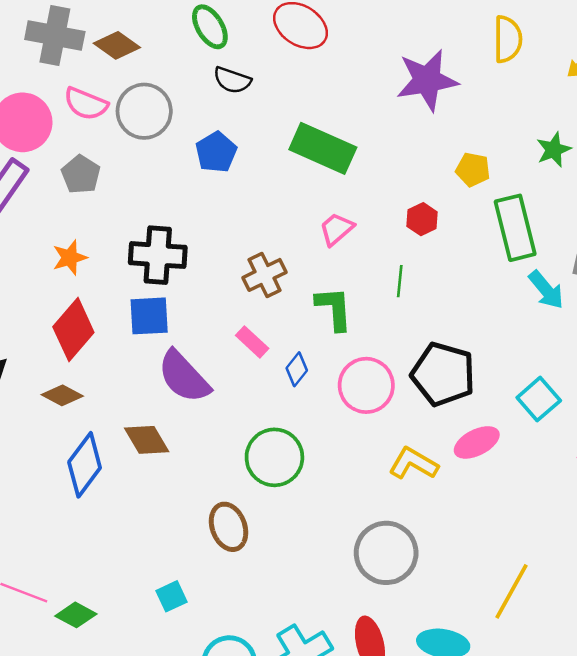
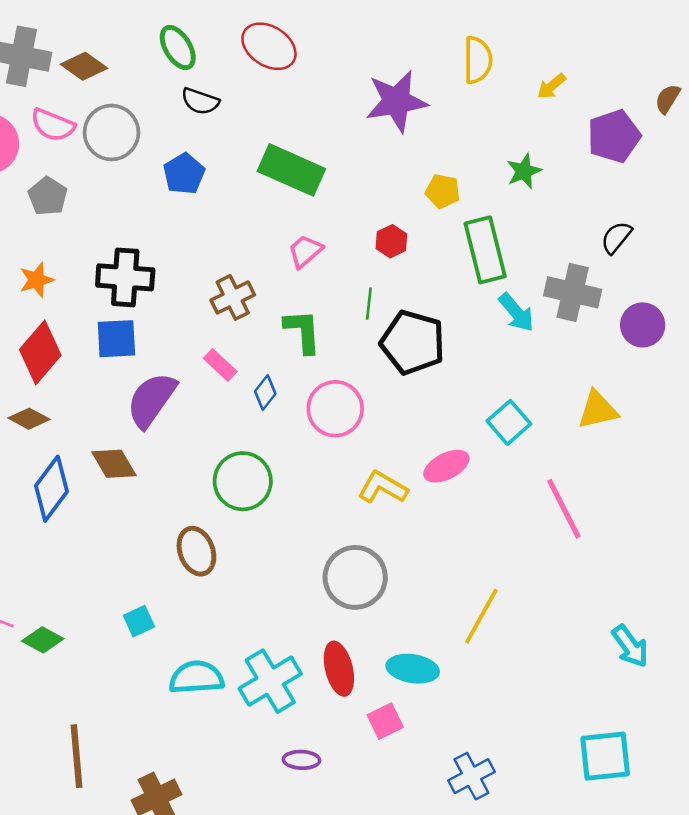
black pentagon: (443, 374) -> (413, 342), moved
purple semicircle: (184, 377) -> (151, 400), turned 78

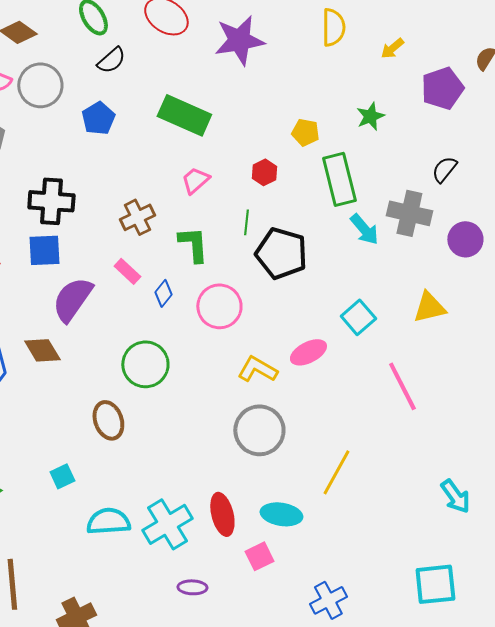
black semicircle: (200, 101) -> (111, 60), turned -60
purple star: (396, 101) -> (239, 40), moved
gray circle: (355, 577) -> (259, 430), moved

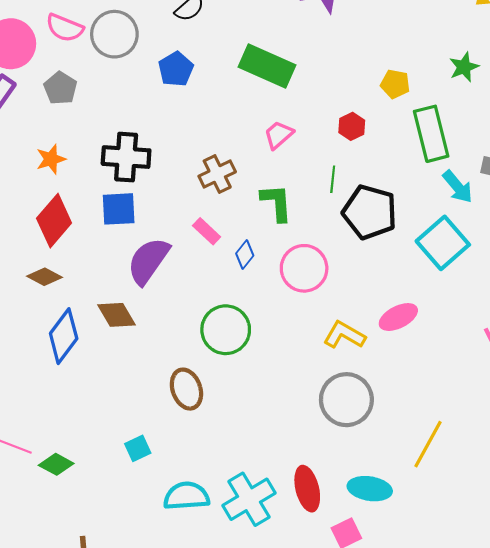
cyan square: (358, 317) -> (443, 243), moved, size x1.4

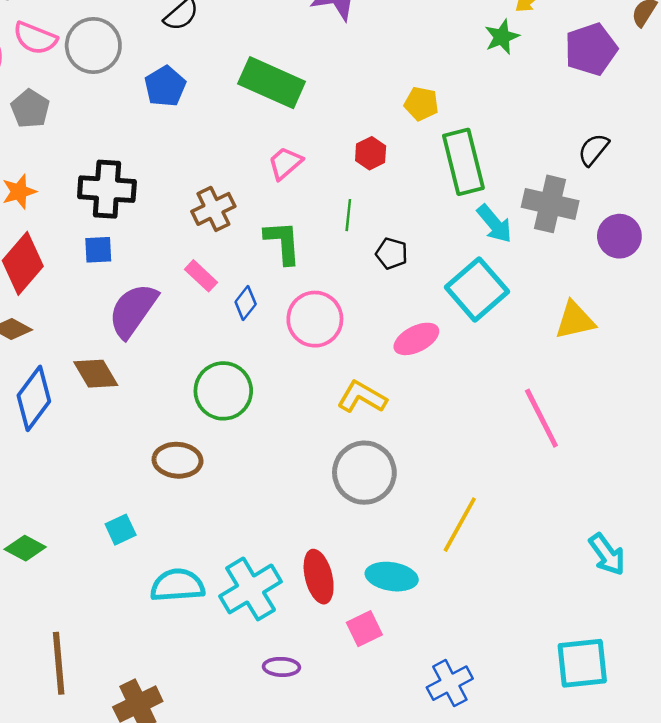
green star: (464, 67) -> (502, 37), moved
blue square: (119, 209) -> (98, 250), size x0.7
black pentagon: (370, 212) -> (392, 253), size x0.5
pink ellipse: (398, 317) -> (416, 339), moved
brown ellipse: (186, 389) -> (177, 460), turned -66

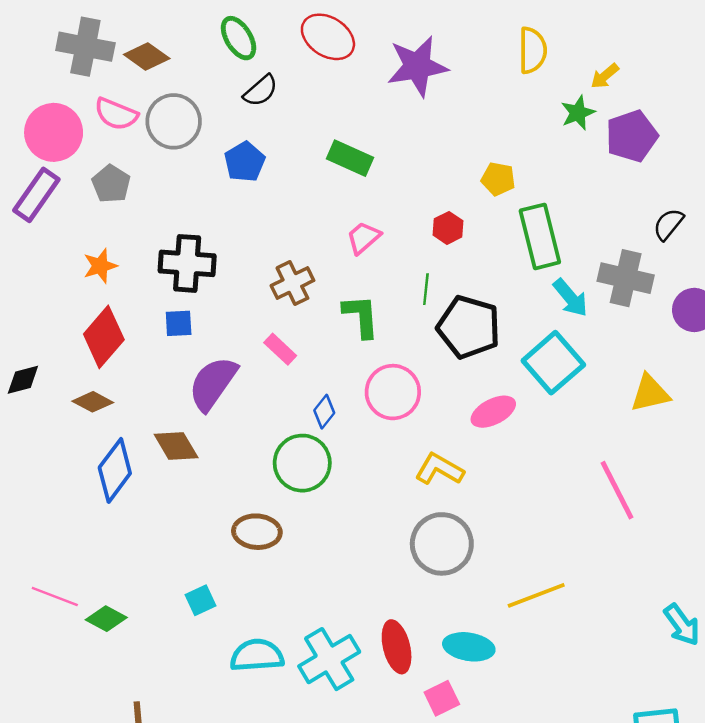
purple pentagon: (591, 49) -> (632, 136), moved
green rectangle: (272, 83) -> (350, 158), size x0.7
black pentagon: (392, 253) -> (469, 327), size x2.0
blue diamond: (246, 303) -> (324, 412), moved
yellow line: (460, 525) -> (536, 595), turned 40

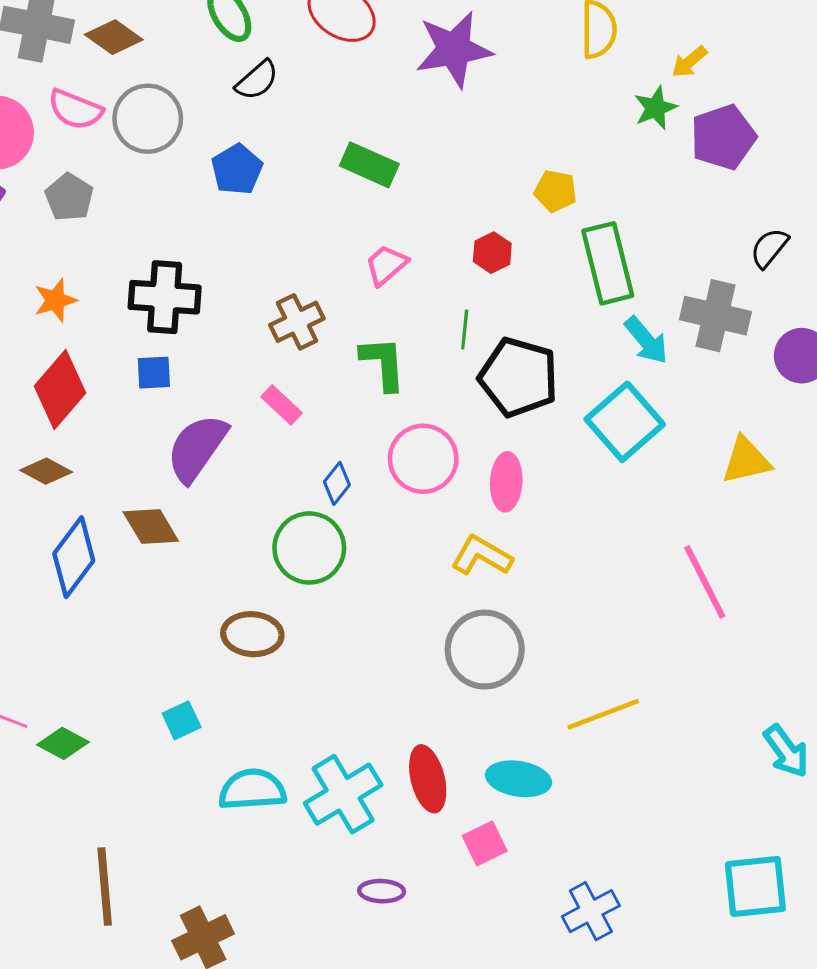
pink ellipse: (493, 412) -> (506, 482), moved, turned -60

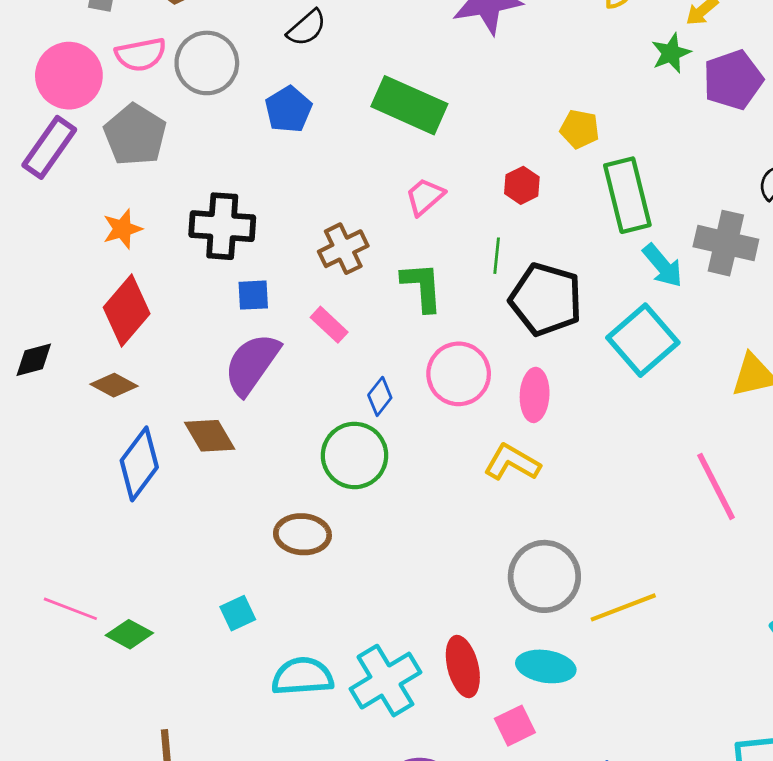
pink semicircle: (75, 109) -> (141, 55), turned -33
green rectangle: (369, 165) -> (409, 105), size x1.4
gray pentagon: (69, 197) -> (135, 135), size x1.4
blue square: (154, 373) -> (253, 295), moved
gray circle: (485, 650) -> (544, 576), moved

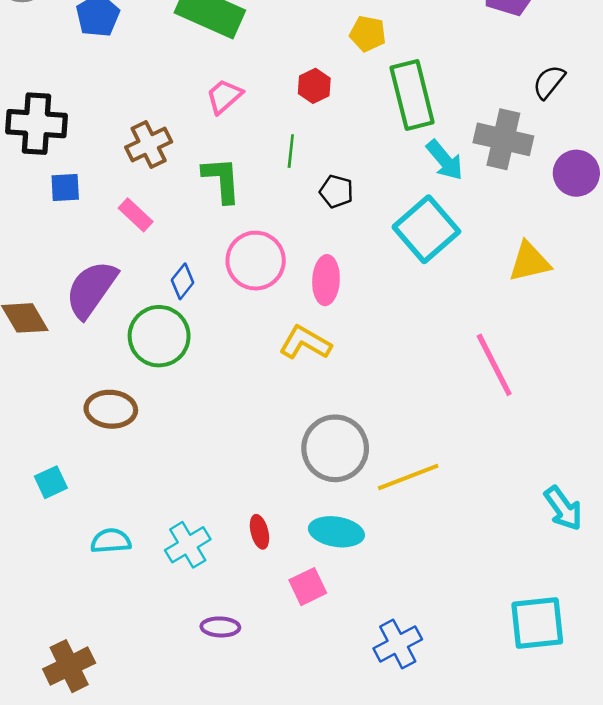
black pentagon: (546, 299) -> (336, 191), size x0.5
purple semicircle: (252, 364) -> (91, 289), moved
red ellipse: (463, 666) -> (259, 532), size x0.6
cyan semicircle: (302, 676) -> (111, 541), size x0.7
cyan cross: (385, 681) -> (188, 545), size x0.7

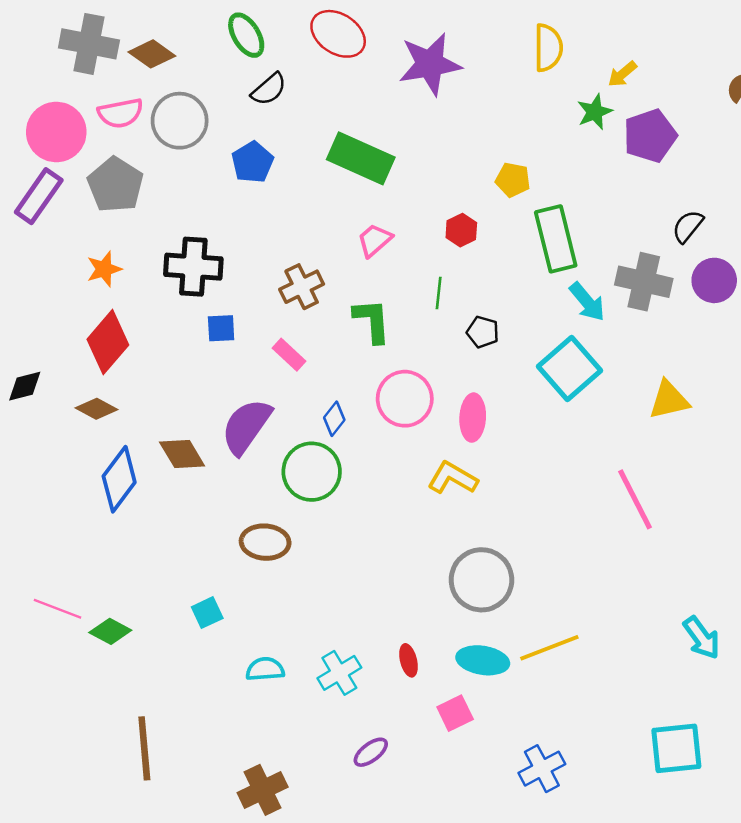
purple circle: (576, 173) -> (714, 280), moved
yellow line: (408, 477) -> (549, 648), moved
purple ellipse: (220, 627) -> (371, 752), turned -39
brown cross: (69, 666) -> (263, 790), moved

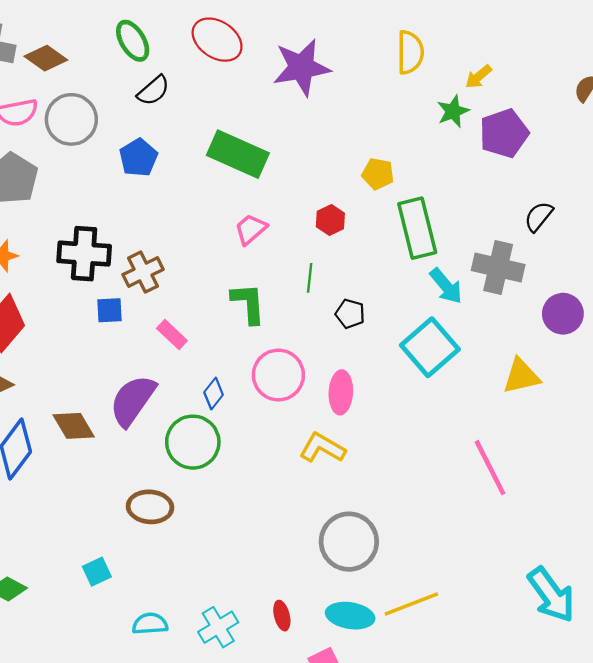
purple circle: (714, 280) -> (563, 314), moved
brown cross: (302, 287) -> (143, 272), moved
cyan arrow: (702, 638) -> (551, 595), size x1.4

